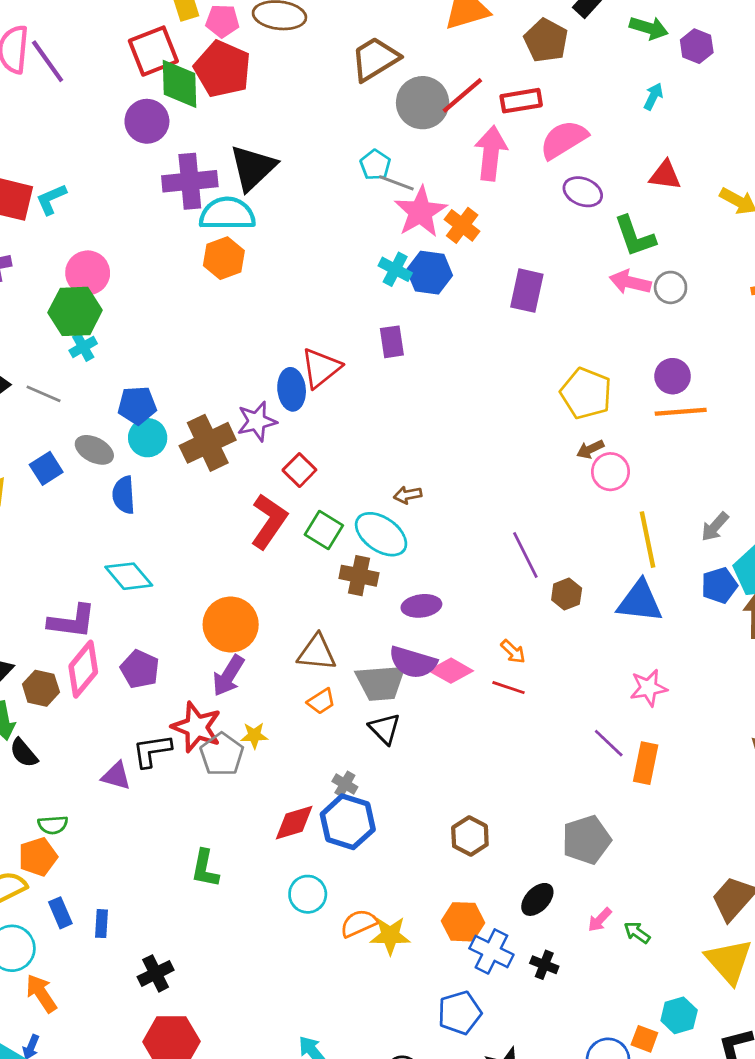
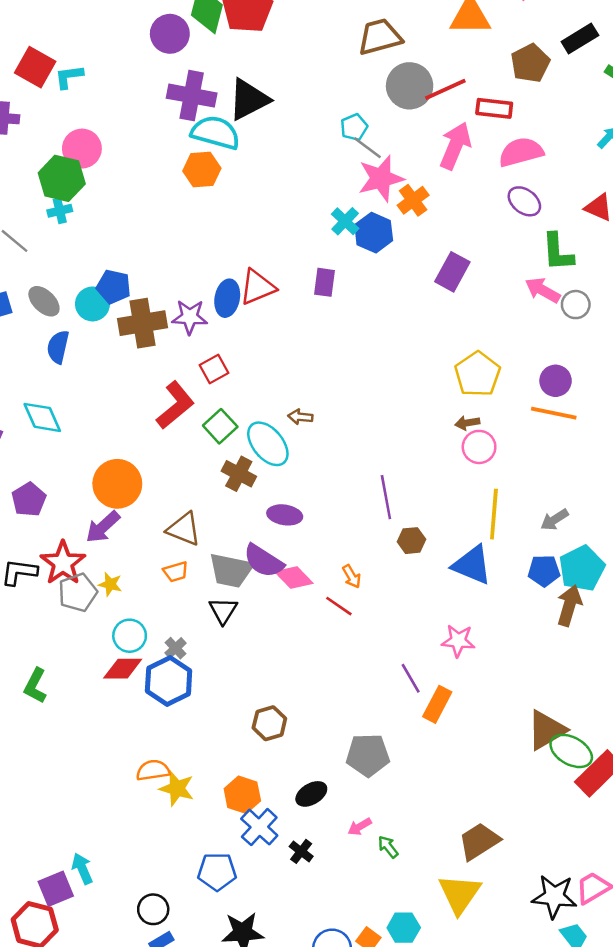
blue pentagon: (137, 405) -> (114, 287), moved
cyan circle: (308, 894) -> (130, 636), moved

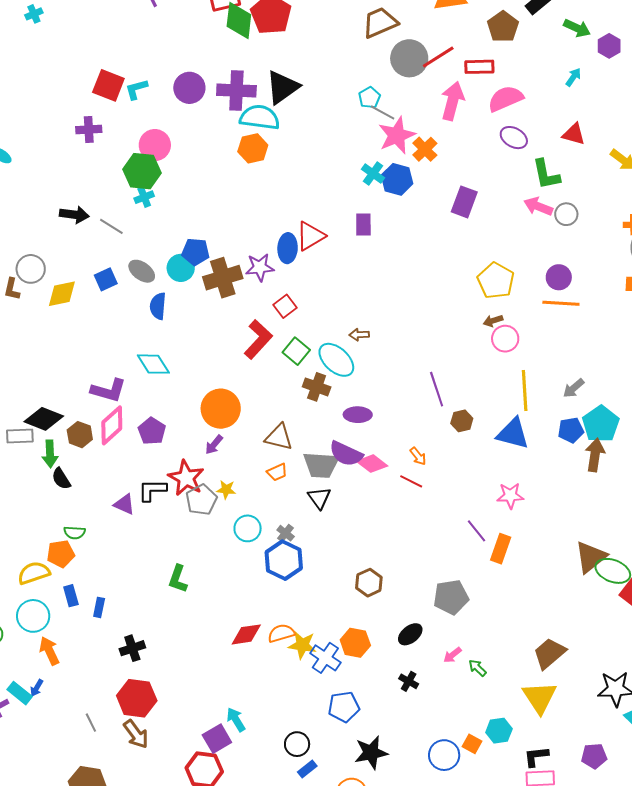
purple circle: (170, 34) -> (189, 88), moved
purple arrow: (103, 527) -> (214, 445), size x0.7
red diamond: (123, 669) -> (246, 634), moved
blue cross: (259, 827) -> (325, 658), moved

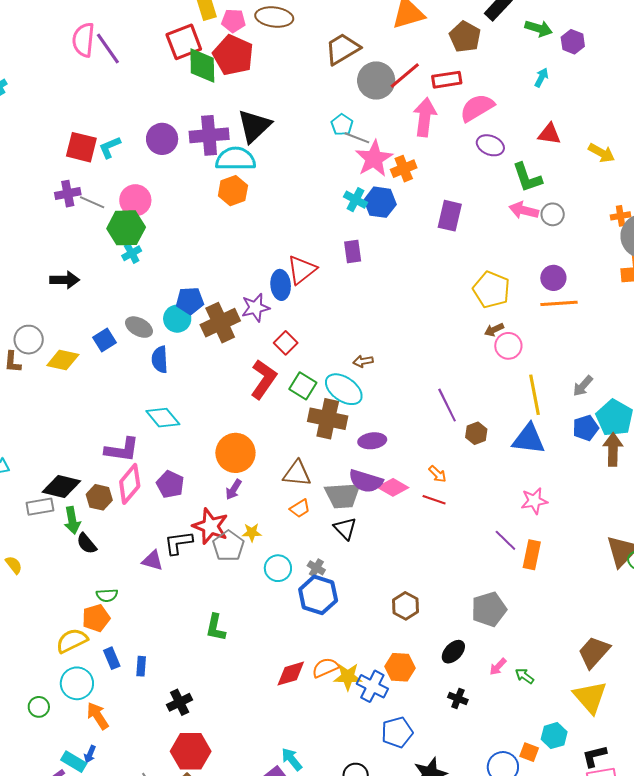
orange cross: (425, 149) -> (404, 169), turned 30
gray line: (111, 226) -> (92, 202), moved
yellow diamond: (62, 294) -> (63, 360), turned 32
brown cross: (317, 387) -> (328, 419), size x1.4

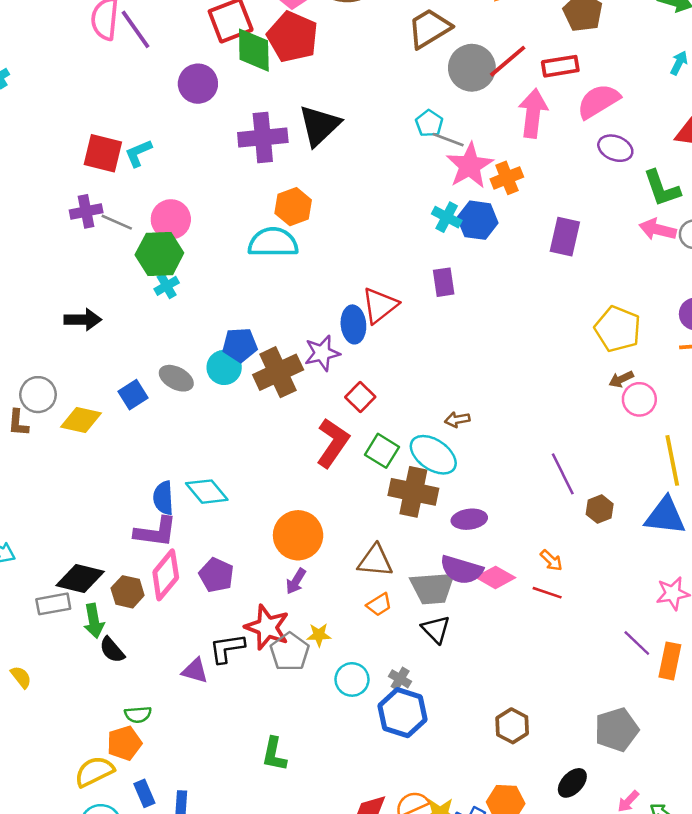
purple circle: (162, 139) -> (198, 84), moved
cyan semicircle: (236, 159) -> (273, 242), moved
blue semicircle: (160, 359) -> (163, 498), moved

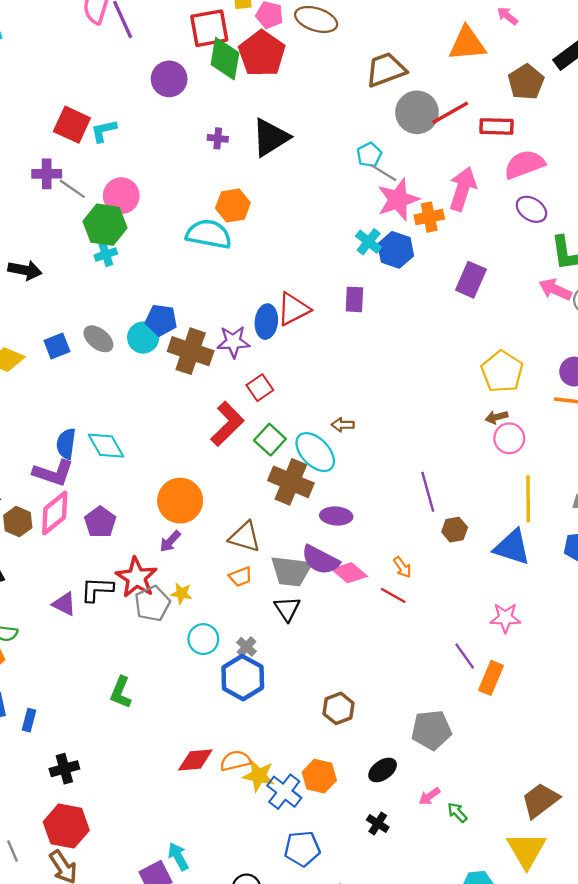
pink arrow: (533, 113) -> (463, 189), moved
purple cross: (263, 138) -> (218, 138), size x0.5
brown cross: (278, 372) -> (191, 351), turned 33

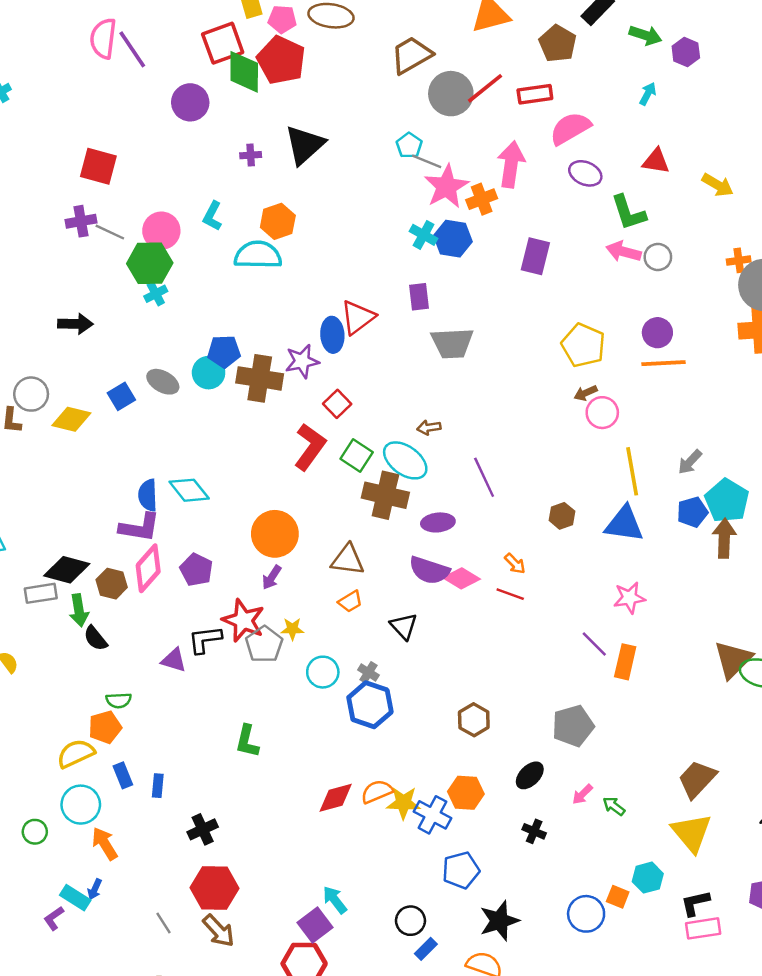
cyan L-shape: (104, 131) -> (212, 216), moved, turned -40
purple line: (428, 492) -> (484, 477), moved
gray trapezoid: (291, 571) -> (452, 343), moved

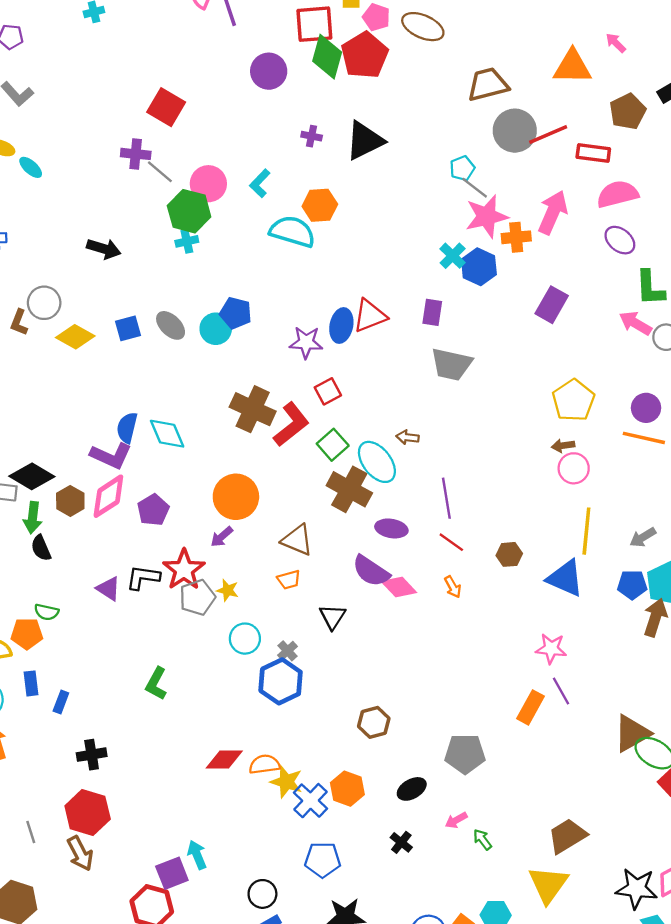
brown cross: (260, 378) -> (253, 409), moved
red line: (510, 594) -> (451, 542), moved
purple line: (594, 644) -> (561, 691), moved

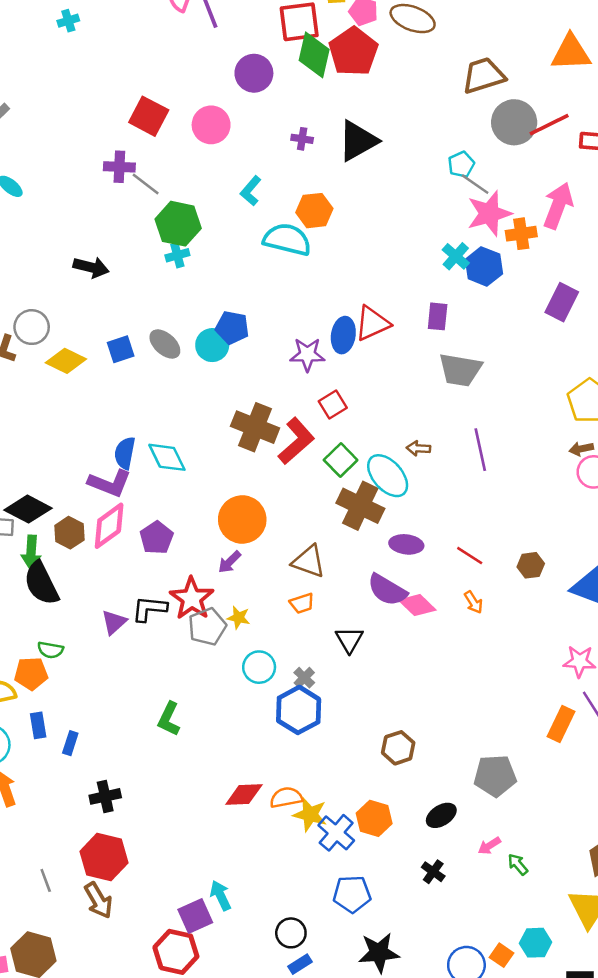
pink circle: (208, 184) -> (211, 125), moved
purple line: (446, 498) -> (480, 450), moved
black semicircle: (41, 548) -> (41, 583), size x1.6
purple triangle: (109, 589) -> (114, 622), turned 48

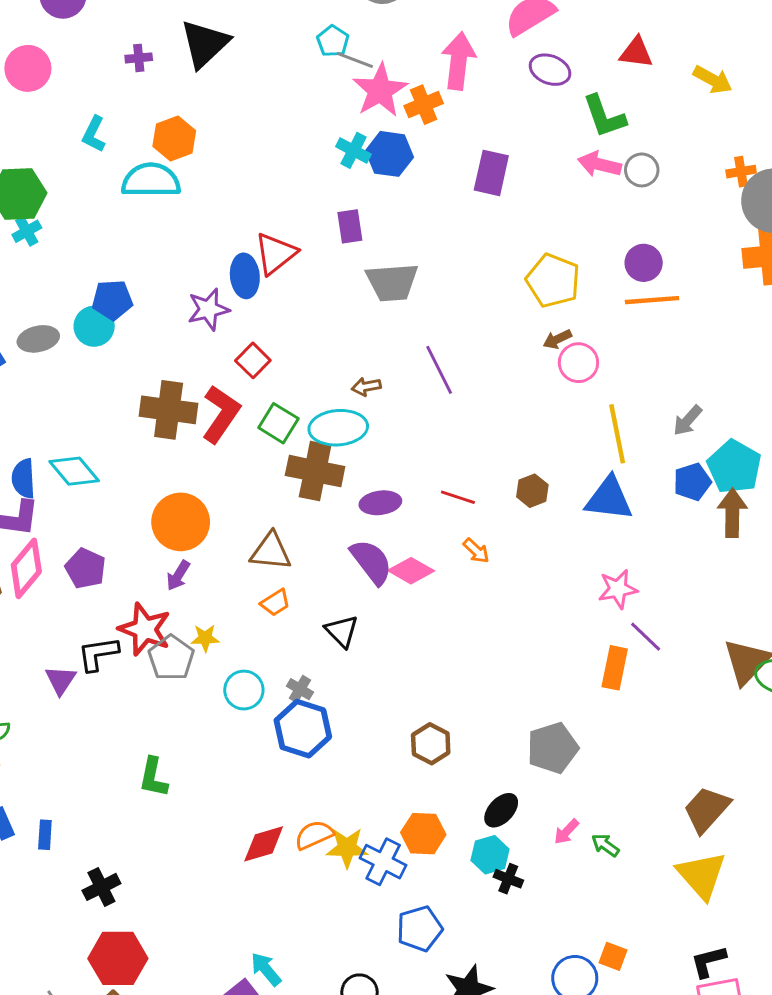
gray ellipse: (165, 344) -> (38, 339), turned -40
cyan ellipse: (388, 476) -> (338, 428), turned -39
purple semicircle: (387, 590) -> (371, 562), turned -144
cyan hexagon: (536, 943) -> (490, 855), moved

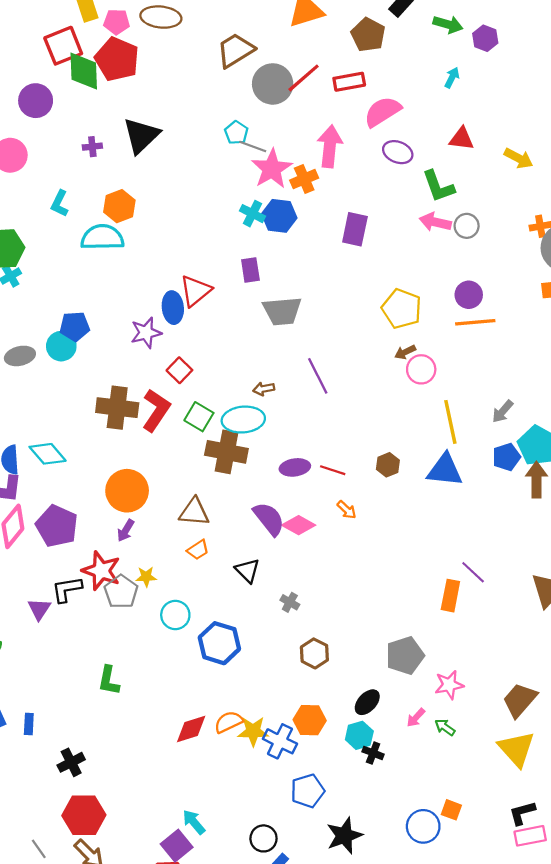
purple ellipse: (380, 503) -> (295, 467), moved
purple pentagon: (85, 569) -> (57, 526), size x1.4
pink star: (618, 589) -> (449, 685), moved
gray cross: (300, 689) -> (290, 602), moved

